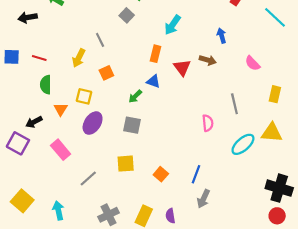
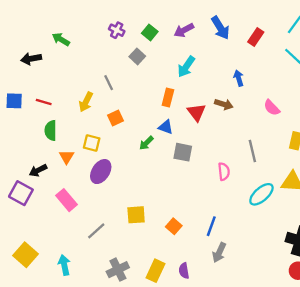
gray square: (132, 125) -> (183, 152), moved

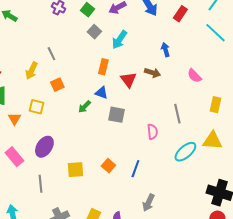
gray square: (137, 56) -> (94, 32), moved
purple ellipse: (101, 172) -> (44, 147), moved
orange square: (174, 226) -> (108, 166), moved
blue line: (211, 226) -> (135, 169), moved
gray line: (96, 231) -> (40, 184), turned -54

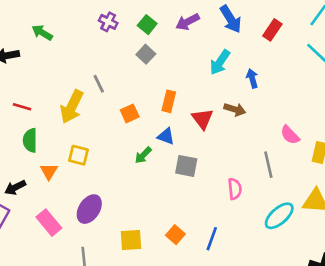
gray square: (94, 32) -> (146, 54), moved
cyan arrow: (119, 40) -> (220, 62), moved
yellow arrow: (31, 71) -> (72, 107), size x1.4
pink semicircle: (194, 76) -> (290, 135), moved
orange square: (57, 85) -> (130, 113), moved

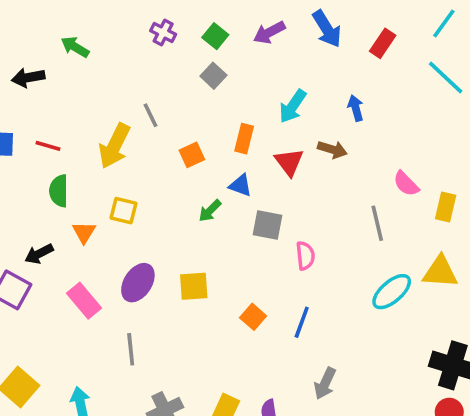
cyan arrow: (220, 62) -> (293, 106), moved
pink semicircle: (235, 189) -> (305, 256), moved
yellow square: (131, 240) -> (194, 286), moved

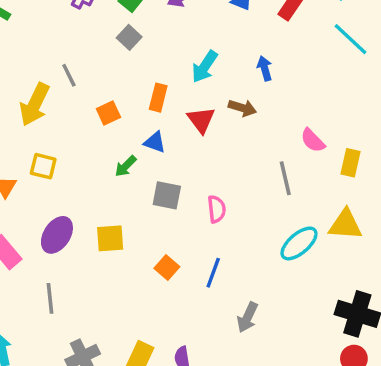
gray square: (267, 225) -> (167, 195), moved
gray arrow: (325, 383) -> (247, 317), moved

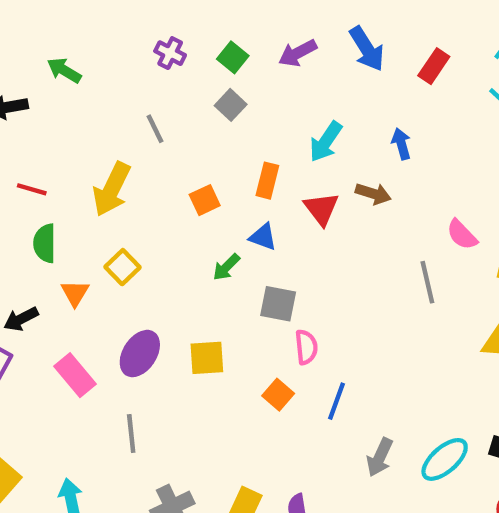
gray line: (69, 75) -> (155, 129), moved
yellow square: (43, 166) -> (123, 267), turned 32
pink semicircle: (217, 209) -> (306, 347), moved
cyan ellipse: (299, 243) -> (445, 459), moved

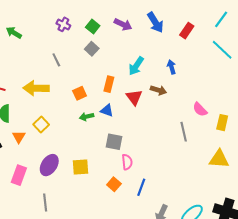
purple arrow: (298, 53) -> (123, 24), turned -126
yellow arrow: (112, 189) -> (36, 88), turned 65
green arrow: (226, 267) -> (87, 116), moved, turned 32
pink rectangle: (75, 375) -> (19, 175), turned 60

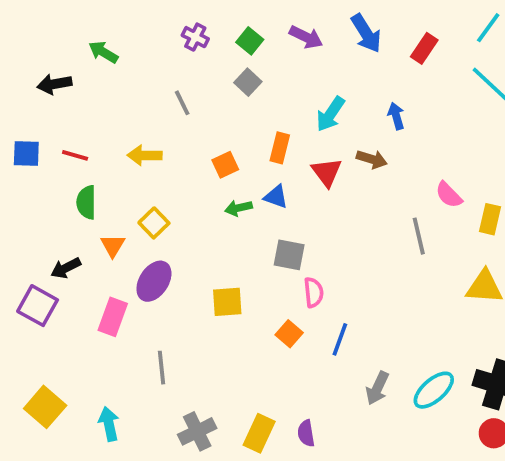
yellow arrow: (36, 88) -> (145, 155), size x0.7
purple ellipse: (49, 165) -> (154, 281), moved

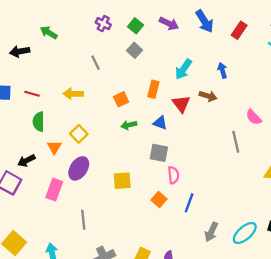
blue triangle: (276, 197) -> (160, 123), moved

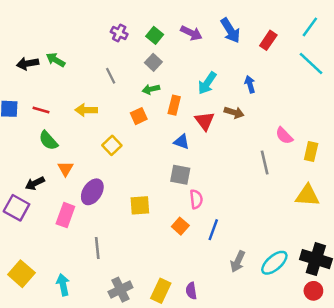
green arrow: (49, 33) -> (56, 60), moved
green semicircle: (39, 122) -> (48, 141), turned -42
green arrow: (129, 125) -> (151, 89), moved
yellow square: (79, 134) -> (112, 145), moved

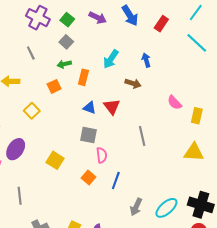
purple cross: (119, 33) -> (38, 18), size x1.6
red triangle: (205, 121) -> (112, 107), moved
gray line: (265, 163) -> (142, 136), moved
yellow square: (140, 205) -> (55, 160), turned 36

